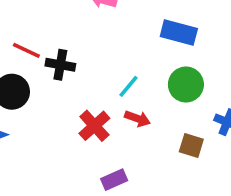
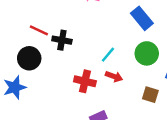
blue rectangle: (179, 32) -> (142, 18), turned 35
red cross: (94, 126) -> (85, 81), turned -35

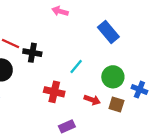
green circle: (147, 53) -> (113, 77), moved
red arrow: (114, 76) -> (92, 100), moved

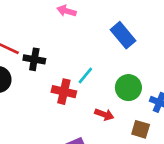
red cross: (54, 92) -> (64, 92), moved
brown square: (116, 105) -> (141, 129), moved

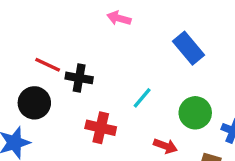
red cross: (64, 92) -> (101, 128), moved

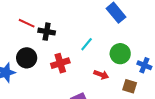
black circle: (34, 103) -> (27, 58), moved
red cross: (101, 128) -> (60, 63), turned -30

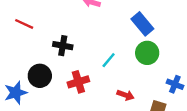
red line: (27, 23) -> (24, 24), moved
green circle: (120, 54) -> (147, 53), moved

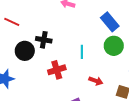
cyan line: (109, 60) -> (82, 52), turned -40
black circle: (40, 76) -> (25, 51), moved

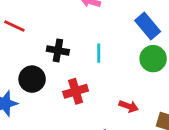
black circle: (25, 51) -> (32, 79), moved
cyan line: (82, 52) -> (99, 53), moved

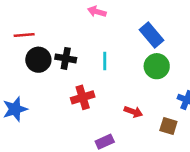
red line: (14, 26) -> (24, 35), turned -30
black circle: (32, 79) -> (38, 60), moved

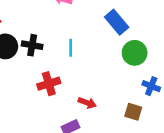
green circle: (157, 66) -> (135, 53), moved
red arrow: (133, 112) -> (87, 103), moved

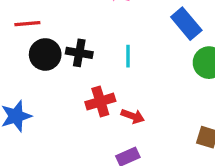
red arrow: (87, 103) -> (133, 116), moved

